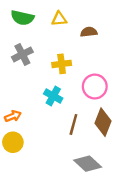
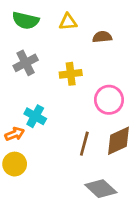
cyan cross: (53, 96) -> (35, 116), moved
brown diamond: (103, 122) -> (119, 141), turned 44

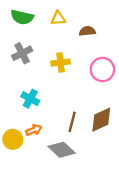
pink circle: (109, 100) -> (102, 70), moved
orange arrow: (15, 134) -> (34, 130), moved
gray diamond: (101, 189) -> (62, 150), moved

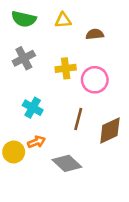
pink circle: (102, 70) -> (95, 80), moved
brown line: (72, 122) -> (78, 119), moved

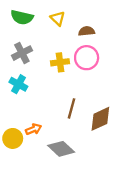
yellow triangle: (63, 20) -> (58, 18), turned 49
pink circle: (95, 80) -> (87, 58), moved
cyan cross: (33, 108) -> (18, 84), moved

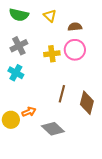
brown diamond: (100, 119) -> (87, 103), turned -50

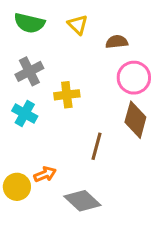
pink circle: (75, 50) -> (134, 78), moved
yellow cross: (52, 54) -> (67, 95), moved
brown diamond: (87, 103) -> (135, 120), moved

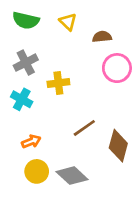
brown diamond: (135, 120) -> (118, 146), moved
brown line: (96, 146) -> (84, 128), turned 40
orange arrow: (45, 174) -> (31, 142), moved
yellow circle: (17, 187) -> (37, 171), moved

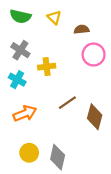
gray cross: (26, 63) -> (20, 50), turned -30
orange arrow: (31, 142) -> (25, 113), size x1.5
yellow circle: (37, 171) -> (29, 153), moved
gray diamond: (72, 176) -> (58, 157), moved, turned 60

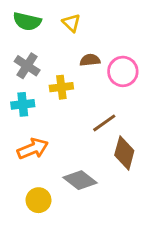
brown semicircle: (82, 29) -> (90, 60), moved
cyan cross: (17, 80) -> (23, 104), turned -35
brown line: (67, 103) -> (104, 123), moved
gray diamond: (58, 157) -> (80, 180), moved, turned -65

